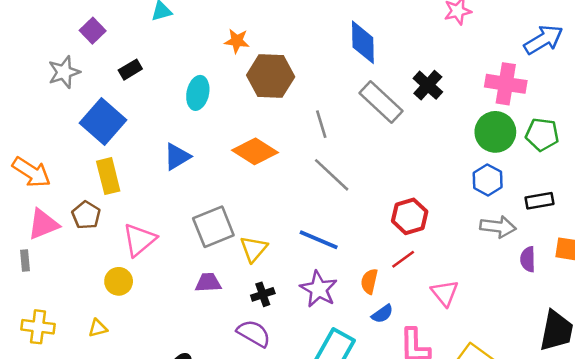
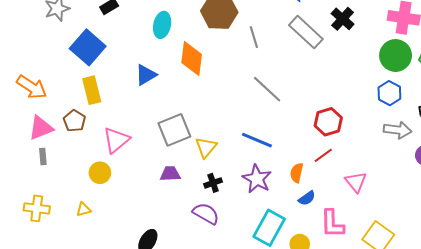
gray line: (321, 124) -> (254, 37), moved
orange diamond: (255, 151) -> (192, 59), moved, turned 64
gray rectangle: (25, 261) -> (43, 156), moved

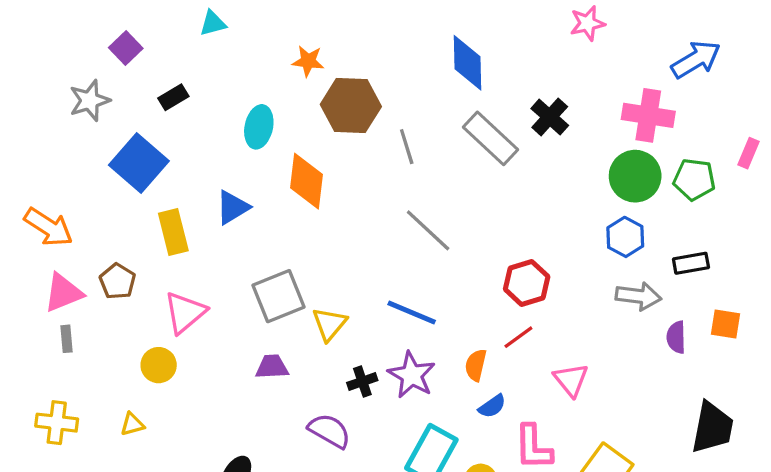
yellow rectangle: (92, 90) -> (173, 232), moved
black cross: (213, 183) -> (362, 382), moved

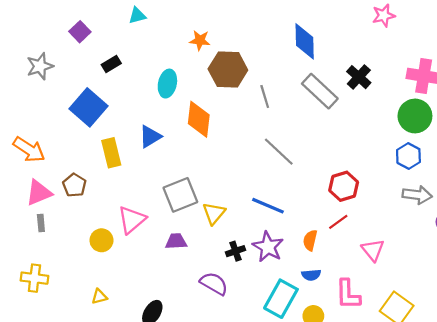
gray star: (90, 101) -> (40, 66), moved
pink triangle: (185, 313) -> (132, 220), moved
blue semicircle: (492, 406) -> (311, 275), moved, turned 30
yellow triangle: (132, 424) -> (99, 297), moved

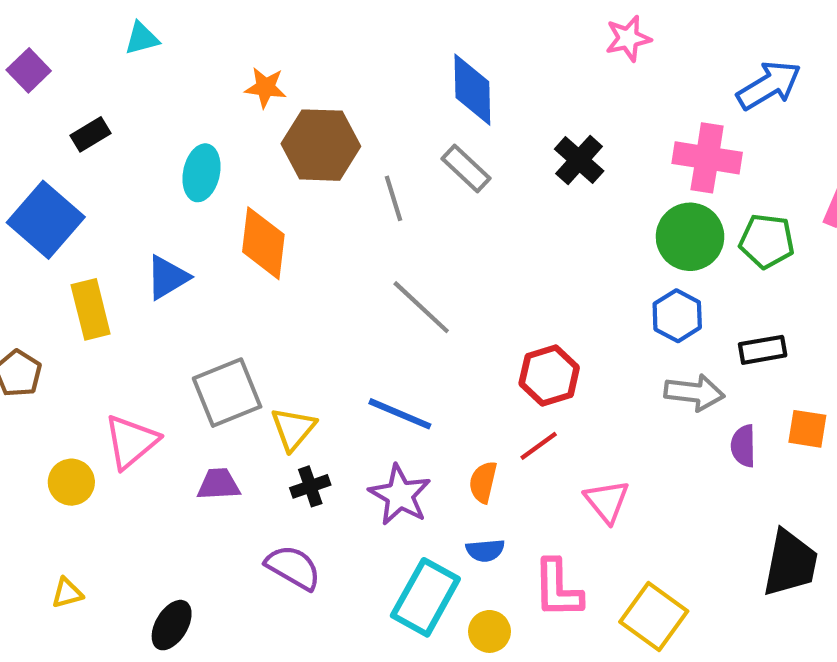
gray rectangle: (320, 91) -> (466, 169), moved, size x0.7
black cross: (236, 251) -> (310, 486), moved

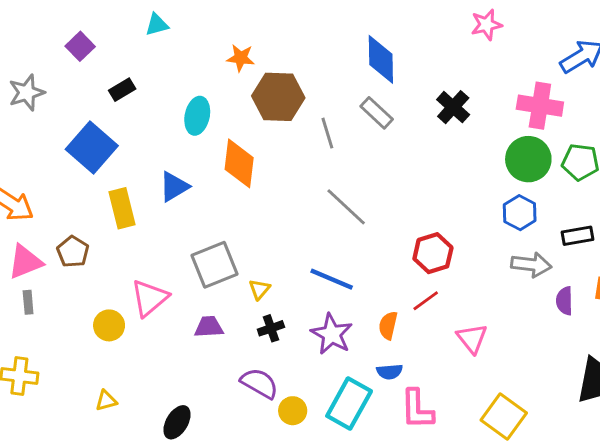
yellow triangle: (293, 429) -> (259, 289), size x0.7
pink L-shape: (558, 589) -> (417, 409), moved
yellow circle: (489, 631) -> (293, 411), moved

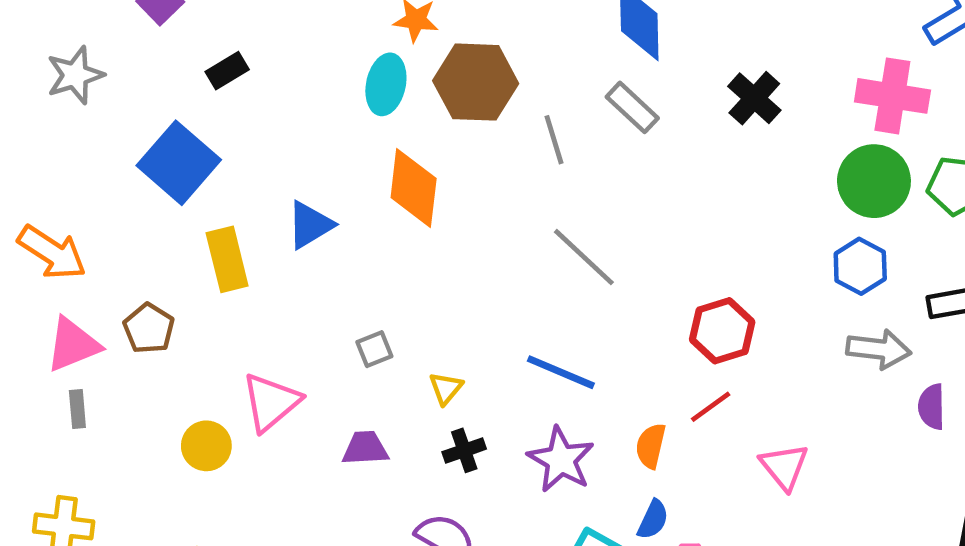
cyan ellipse: (197, 116) -> (386, 84), moved
gray square: (215, 265) -> (374, 349), size x0.5
blue semicircle: (390, 372) -> (653, 520), turned -60

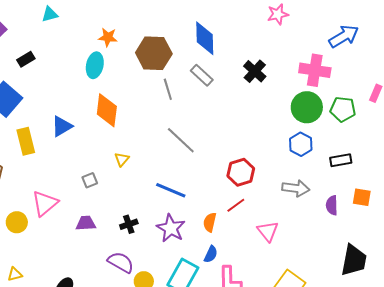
brown hexagon: (476, 82) -> (154, 53), moved
gray arrow: (879, 349) -> (296, 188), moved
yellow triangle: (446, 388) -> (122, 159), moved

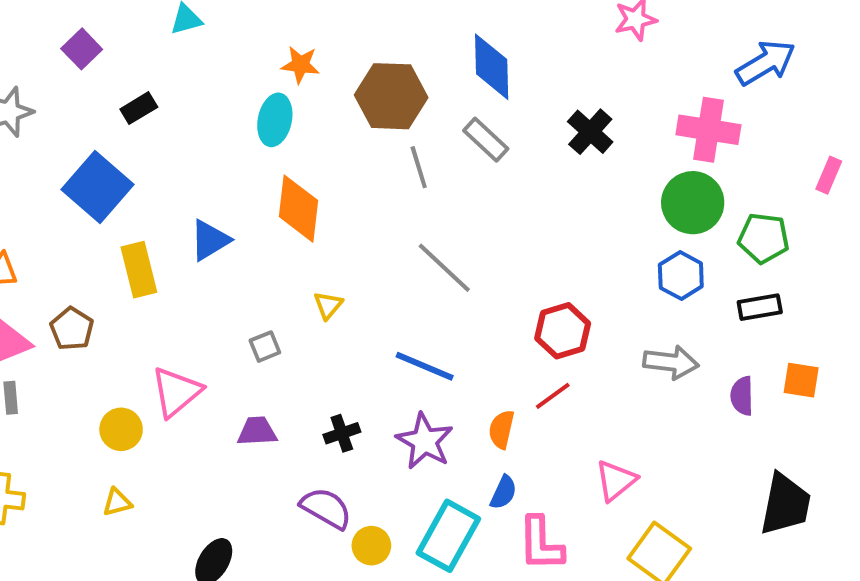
green pentagon: (343, 109) -> (764, 238), moved
pink triangle: (268, 231) -> (616, 481), moved, turned 30
yellow triangle: (15, 274) -> (117, 502), moved

